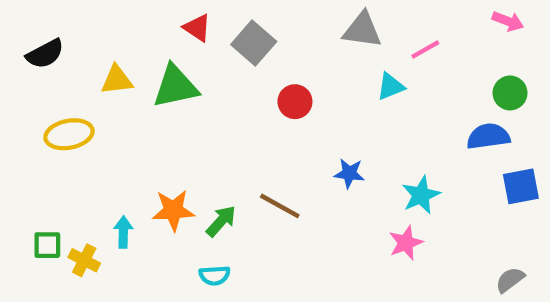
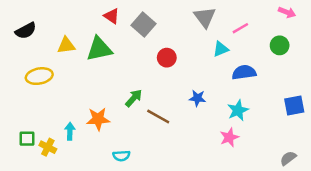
gray triangle: (362, 30) -> (205, 17), turned 45
green circle: (510, 93) -> (280, 45), moved
blue semicircle: (488, 136) -> (244, 72), moved
green arrow: (221, 221) -> (134, 98), moved

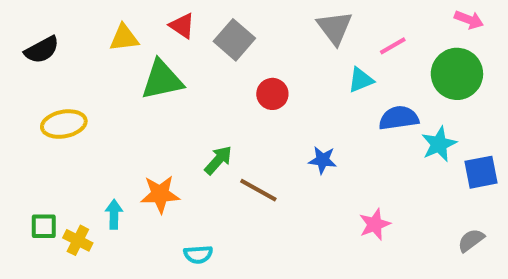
yellow triangle: (66, 45) -> (124, 38), moved
green circle: (280, 45) -> (457, 74), size x1.6
cyan star: (238, 110) -> (439, 144), moved
gray semicircle: (288, 158) -> (471, 240), moved

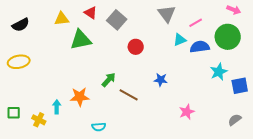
blue semicircle: (399, 118) -> (200, 47), moved
yellow ellipse: (64, 124) -> (19, 62), moved
green square: (44, 226) -> (14, 113), moved

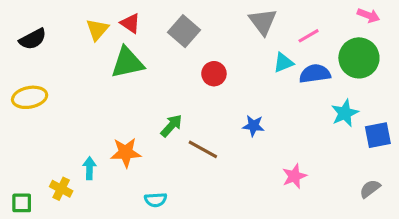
red triangle: (91, 13) -> (130, 23), moved
yellow triangle: (62, 19) -> (97, 30), turned -42
green square: (14, 113) -> (22, 203), moved

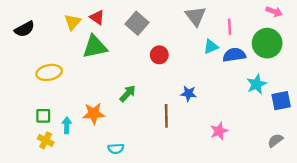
pink line: (309, 36) -> (230, 27), turned -63
yellow ellipse: (30, 97) -> (49, 72), moved
brown line: (203, 149) -> (166, 116), moved, turned 60
green square: (22, 203) -> (43, 116), moved

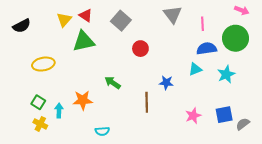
cyan triangle: (211, 47) -> (195, 69), moved
green arrow: (128, 94) -> (113, 83), turned -98
blue square: (281, 101) -> (224, 115), moved
green square: (43, 116) -> (38, 102), turned 32

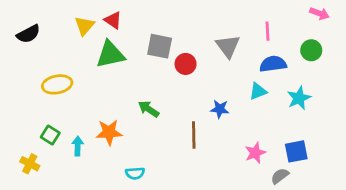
gray triangle: (173, 14) -> (228, 46), moved
gray square: (121, 21) -> (160, 46), moved, turned -30
green circle: (236, 38) -> (311, 50), size x0.6
yellow cross: (40, 124) -> (30, 164), moved
gray semicircle: (243, 124) -> (280, 176), moved

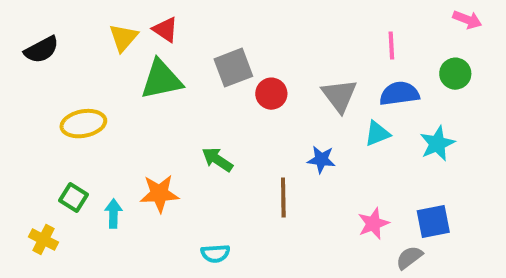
gray square: (160, 46) -> (233, 68), turned -32
gray triangle: (228, 46) -> (339, 96), moved
cyan semicircle: (135, 173) -> (215, 254), moved

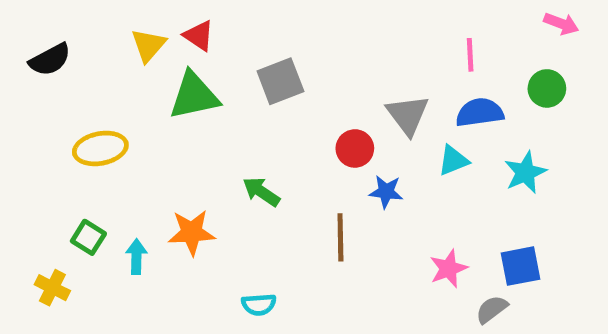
red circle: (271, 94) -> (355, 148), moved

